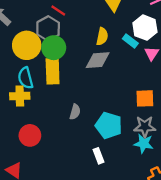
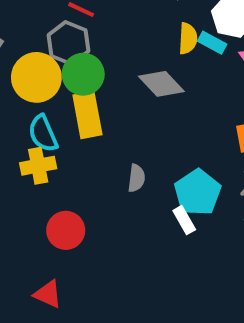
yellow semicircle: (102, 36) -> (188, 38), moved
gray diamond: (98, 60) -> (161, 84), turned 60
cyan pentagon: (109, 125) -> (198, 192), turned 30
white rectangle: (99, 156) -> (184, 220), moved

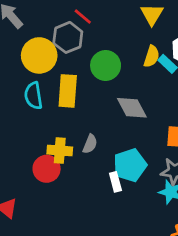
green circle: (83, 74) -> (106, 65), moved
gray diamond: (161, 84) -> (132, 108), moved
yellow cross: (38, 166) -> (60, 151), moved
red circle: (66, 230) -> (47, 169), moved

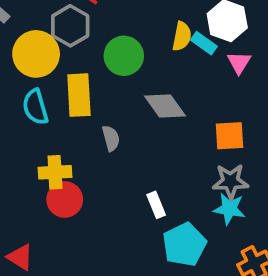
gray semicircle: (90, 144) -> (111, 138), moved, turned -30
yellow cross: (60, 151) -> (55, 172), moved
cyan pentagon: (130, 165) -> (184, 244), moved

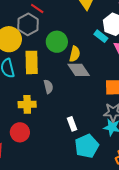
yellow semicircle: (182, 36) -> (75, 54), moved
yellow cross: (55, 172) -> (27, 104), moved
red circle: (65, 199) -> (20, 132), moved

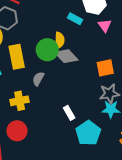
cyan rectangle: (101, 36) -> (75, 19), moved
green circle: (57, 42) -> (47, 50), moved
gray semicircle: (48, 87) -> (38, 79), turned -128

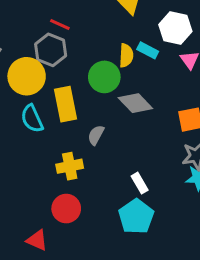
yellow semicircle: (59, 40) -> (126, 55), moved
green circle: (47, 50) -> (104, 77), moved
cyan pentagon: (88, 133) -> (136, 216), moved

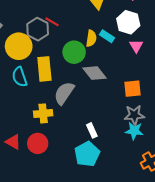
red line: (60, 25) -> (52, 22), moved
gray semicircle: (96, 135) -> (64, 93), size x1.6
red triangle: (37, 240) -> (13, 142), moved

